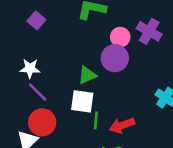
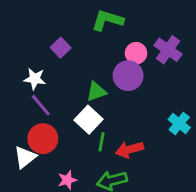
purple square: (36, 20) -> (61, 48), moved
white square: (82, 101) -> (88, 120), turned 30

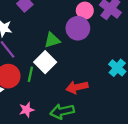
green line: (101, 142) -> (30, 74), moved

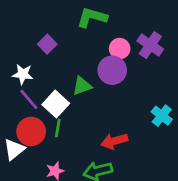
white square: (45, 62) -> (56, 104), moved

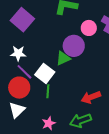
purple square: (47, 44) -> (22, 20), moved, size x1.6
purple circle: (112, 70) -> (74, 46), moved
red circle: (31, 131) -> (19, 88), moved

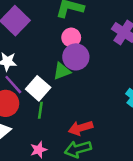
pink circle: (89, 28) -> (71, 38), moved
red arrow: (91, 97) -> (81, 128), moved

